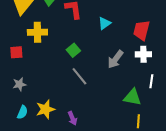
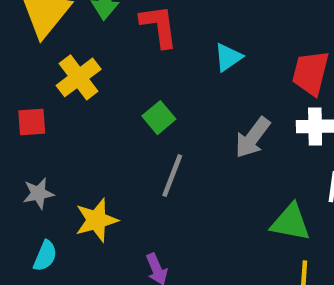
yellow cross: (37, 32) -> (79, 77), turned -36
gray line: (79, 76) -> (172, 176), turned 60
yellow star: (45, 109) -> (96, 220), moved

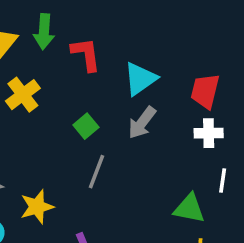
cyan triangle: (228, 57) -> (140, 79), size x1.5
gray arrow: (253, 138) -> (142, 123), moved

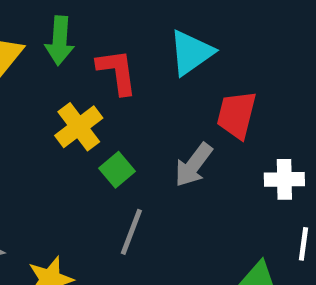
cyan triangle: (140, 79) -> (191, 53), moved
red trapezoid: (205, 91) -> (237, 115), moved
yellow cross: (23, 95) -> (79, 127), moved

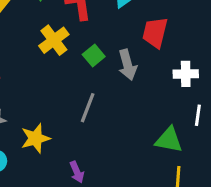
gray arrow: (194, 165) -> (127, 65), turned -52
green square: (117, 170) -> (94, 56), moved

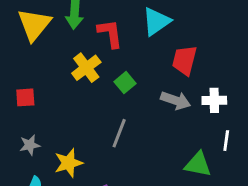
gray arrow: (127, 65) -> (176, 100), moved, turned -56

